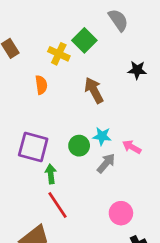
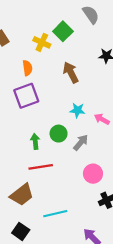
green circle: (79, 146) -> (59, 134), moved
purple square: (33, 147) -> (26, 96), moved, turned -35
gray arrow: (106, 163) -> (81, 142), moved
red line: (57, 205) -> (41, 167), turned -65

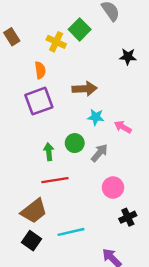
brown arrow: (71, 72) -> (85, 89), moved, turned 115
black square: (21, 231) -> (31, 241), moved

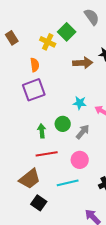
brown arrow: (85, 89) -> (83, 63), moved
pink circle: (113, 188) -> (80, 160), moved
cyan line: (71, 232) -> (68, 183), moved
black square: (31, 241) -> (39, 203), moved

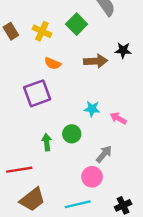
yellow cross: (48, 42) -> (42, 31), moved
orange semicircle: (35, 65) -> (53, 63), moved, turned 120
gray arrow: (83, 132) -> (104, 154), moved
red line: (47, 154) -> (19, 170), moved

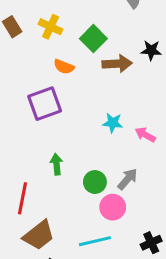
green square: (77, 24) -> (93, 39), moved
green circle: (72, 134) -> (95, 182), moved
red line: (19, 170) -> (22, 198), turned -70

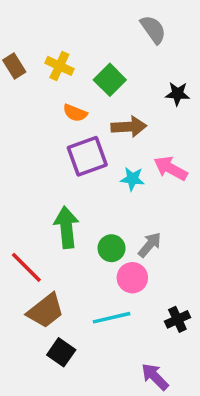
brown arrow: (117, 64) -> (129, 127), moved
purple square: (45, 104) -> (87, 156), moved
pink arrow: (145, 135) -> (171, 168), moved, size x1.4
green arrow: (56, 164) -> (66, 227), size x1.6
red line: (22, 198) -> (26, 267), turned -56

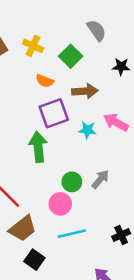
gray semicircle: (153, 30) -> (96, 30), moved
green arrow: (66, 227) -> (38, 147), moved
pink circle: (132, 278) -> (60, 204), moved

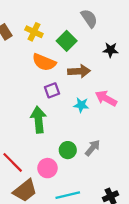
orange semicircle: (45, 81) -> (44, 62), size x1.5
purple square: (54, 113) -> (52, 90), size x0.6
pink circle: (60, 204) -> (47, 168), moved

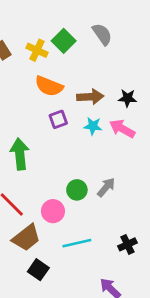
green square: (67, 41) -> (64, 41), moved
black star: (111, 50) -> (127, 98), moved
cyan star: (81, 105) -> (93, 126), moved
green arrow: (38, 120) -> (20, 154), moved

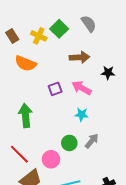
orange semicircle: (49, 86) -> (25, 63), moved
brown arrow: (90, 97) -> (80, 57), moved
cyan star: (93, 126) -> (82, 114), moved
pink arrow: (122, 129) -> (82, 88), moved

